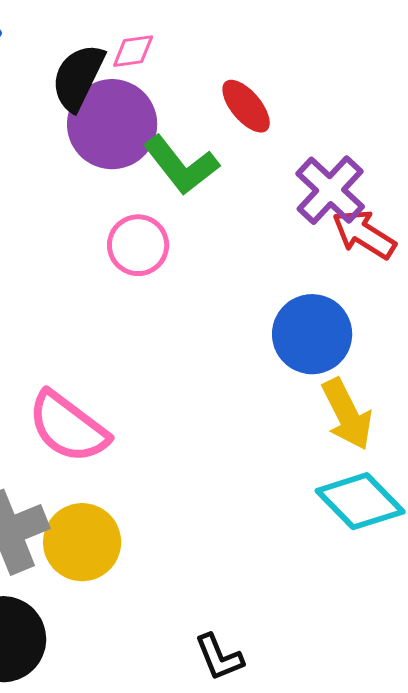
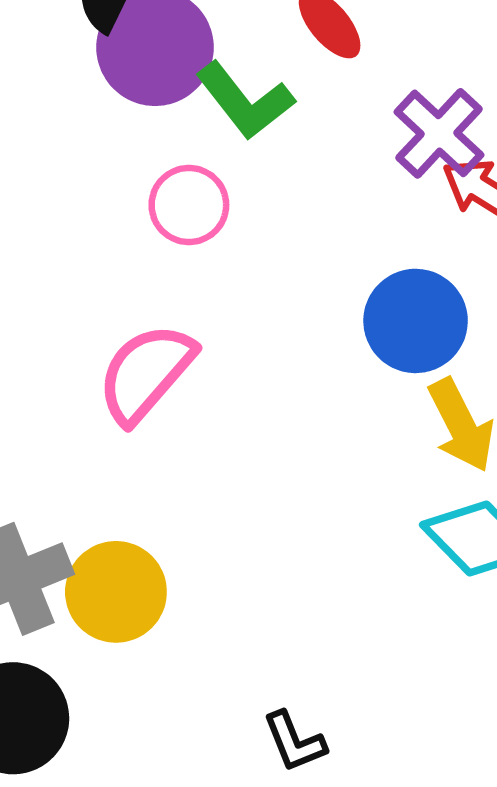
pink semicircle: (68, 427) -> (146, 373), moved, turned 94

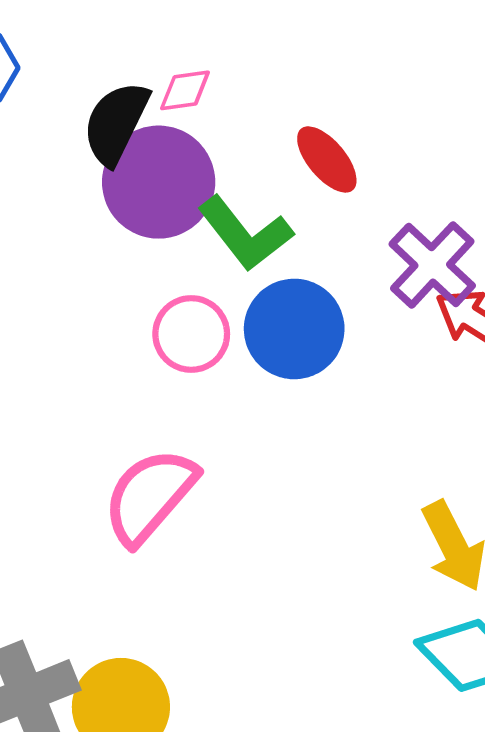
blue circle: (416, 321) -> (294, 329), moved

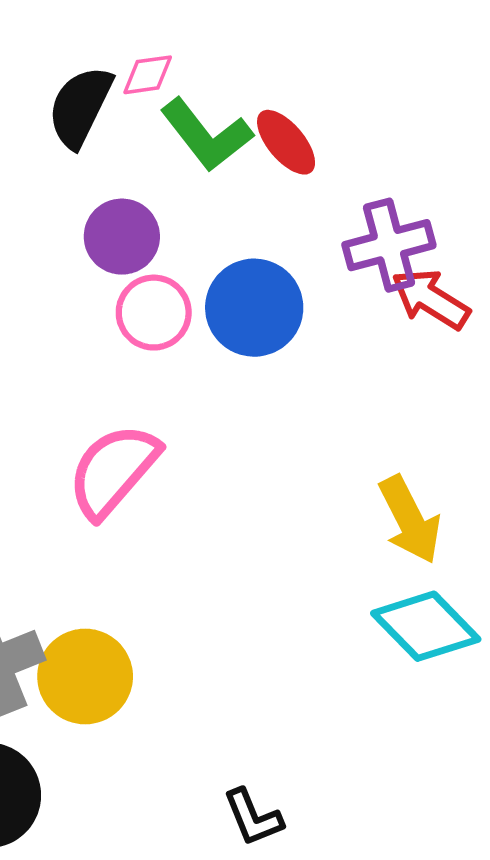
purple circle: (159, 182) -> (122, 237), moved, size x0.7
green L-shape: (245, 234) -> (206, 135), moved
purple cross: (432, 265) -> (389, 245), turned 32

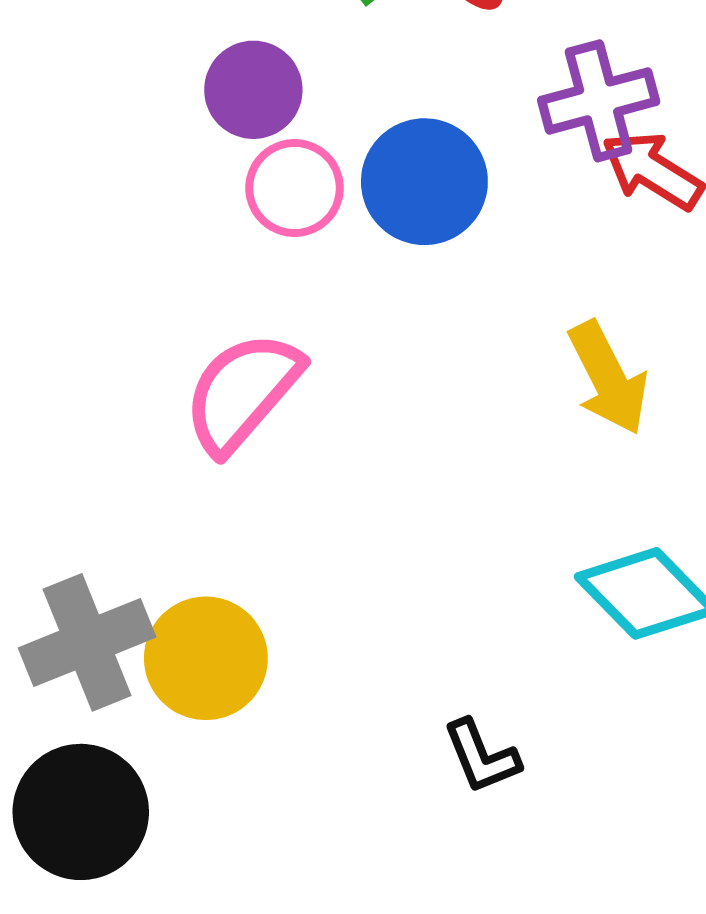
yellow arrow: (410, 520) -> (608, 378), moved
black L-shape: (253, 817) -> (481, 757), moved

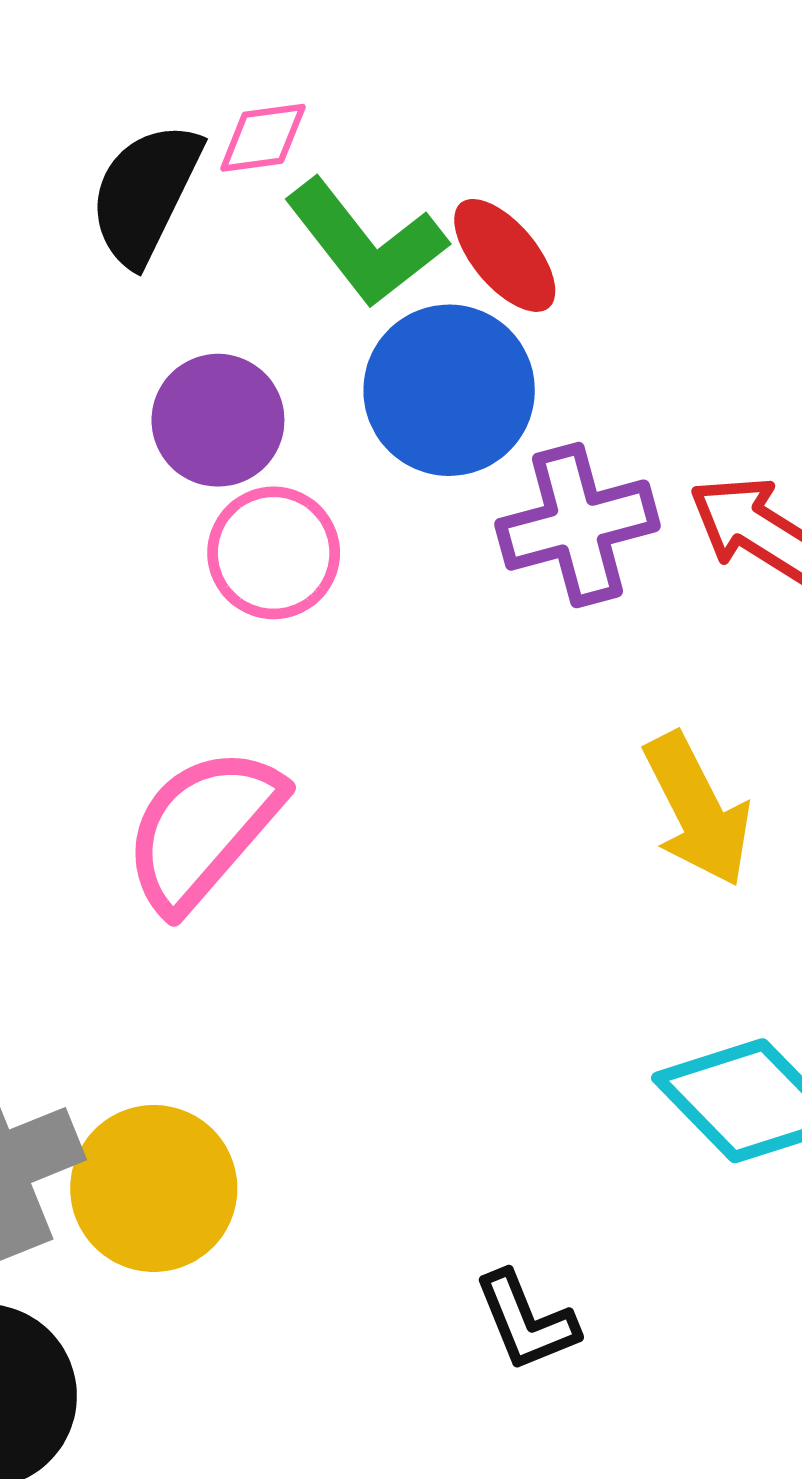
purple cross: (599, 101) -> (578, 525), moved
blue circle: (424, 182) -> (449, 390), moved

